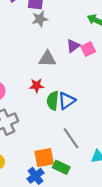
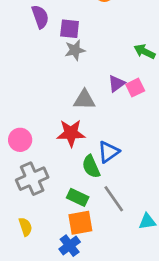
red star: (37, 86) -> (71, 133), size x1.5
green semicircle: (53, 101) -> (91, 167), moved, turned -30
green rectangle: (61, 167) -> (78, 197), moved

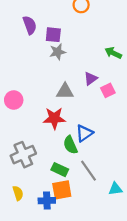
pink square: (135, 88) -> (108, 90), moved
pink circle: (20, 140) -> (14, 100), moved
blue cross: (70, 246) -> (47, 201), moved, turned 35

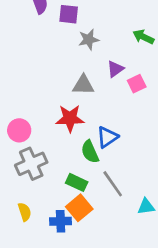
gray star: (58, 52) -> (89, 40), moved
pink circle: (14, 100) -> (19, 130), moved
orange square: (62, 190) -> (79, 208), turned -30

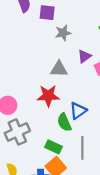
gray line: (113, 184) -> (82, 148), turned 35

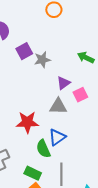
purple square: (47, 13) -> (24, 51), moved, turned -35
gray triangle: (59, 69) -> (58, 106), moved

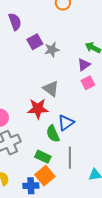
purple triangle: (63, 83) -> (84, 65), moved
gray triangle: (58, 106) -> (51, 89), moved, turned 36

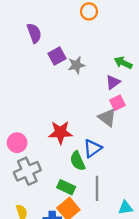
gray triangle: (51, 89) -> (107, 118), moved

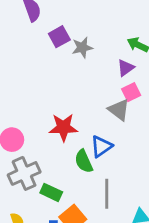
green rectangle: (66, 187) -> (51, 192), moved

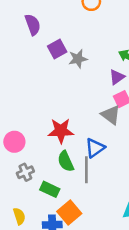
green semicircle: (84, 161) -> (66, 161), moved
gray cross: (24, 173) -> (25, 172), size x0.6
gray line: (107, 194) -> (86, 170), moved

